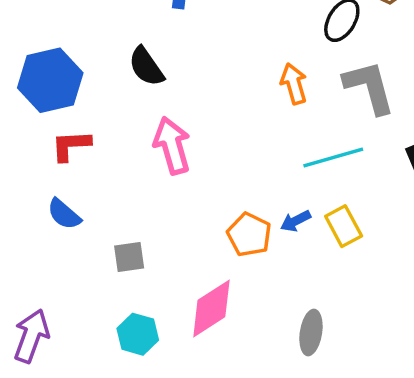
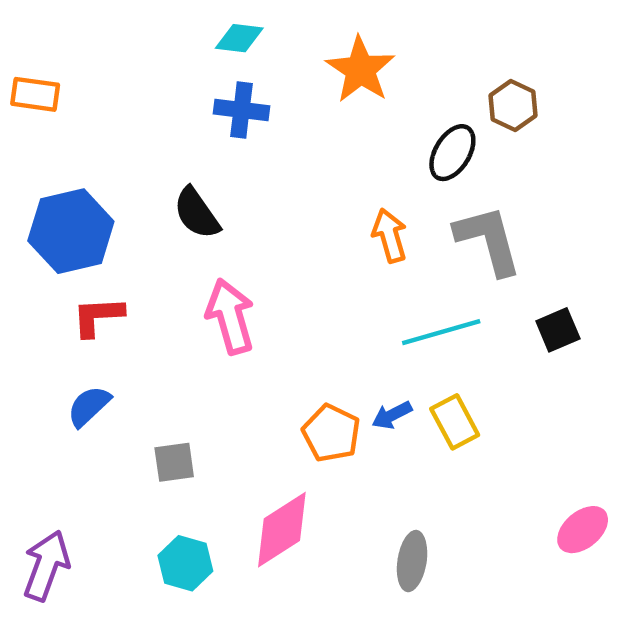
blue semicircle: (64, 214) -> (89, 406), turned 96

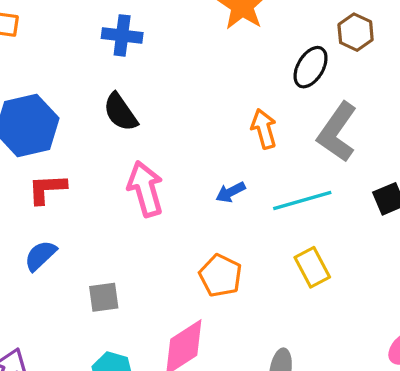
blue cross: (241, 110) -> (122, 35), moved
gray L-shape: (488, 240) -> (337, 132), turned -130
blue arrow: (392, 415) -> (230, 192), moved

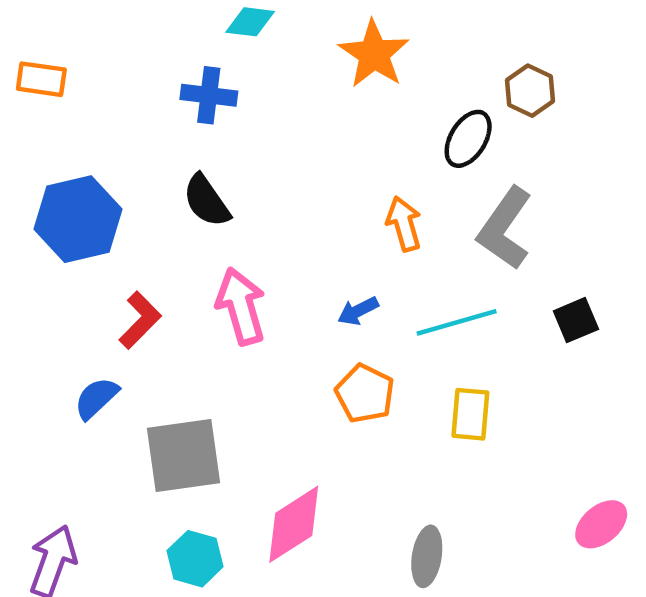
red L-shape: (47, 189) -> (140, 320), moved, turned 138
yellow rectangle: (312, 267) -> (470, 414), turned 33
orange pentagon: (220, 276) -> (365, 394), moved
gray square: (104, 297) -> (184, 455), size x1.8

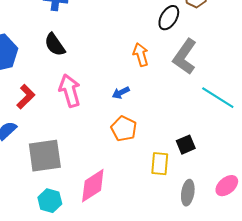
black square: (576, 320) -> (186, 145), moved
cyan line: (457, 322) -> (218, 98), moved, turned 48
yellow rectangle: (470, 414) -> (160, 164), moved
gray ellipse: (427, 556) -> (188, 193), moved

